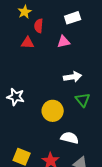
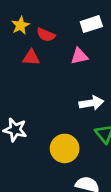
yellow star: (25, 12) -> (20, 25), moved
red semicircle: (39, 26) -> (46, 35), turned -72

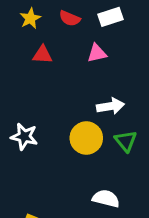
red semicircle: (46, 35) -> (70, 18), moved
yellow circle: (65, 148) -> (86, 138), moved

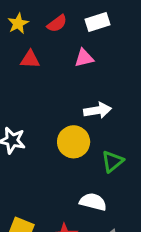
red semicircle: (70, 18) -> (57, 23), turned -60
green triangle: (126, 141) -> (113, 161), moved, turned 30

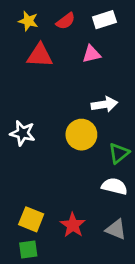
yellow star: (18, 23) -> (28, 21), turned -30
red triangle: (30, 59) -> (40, 56), size x1.4
white semicircle: (93, 202) -> (114, 186), moved

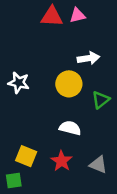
red triangle: (40, 56) -> (52, 17), moved
white semicircle: (114, 186) -> (70, 128), moved
green square: (28, 250) -> (14, 181), moved

